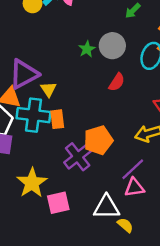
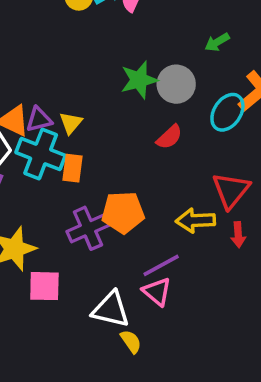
green star: (87, 49) -> (139, 80), size x1.5
purple triangle: (24, 74) -> (39, 120), moved, size x0.6
pink triangle: (134, 188) -> (157, 292), turned 35

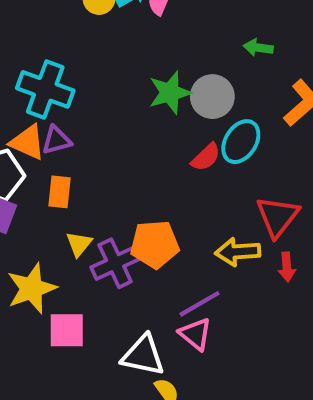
green arrow: (217, 42) -> (258, 48), turned 40
cyan ellipse: (227, 112) -> (241, 142), moved
yellow triangle: (71, 123) -> (79, 244), moved
cyan cross: (41, 154) -> (45, 89), moved
orange rectangle: (73, 168) -> (60, 192), moved

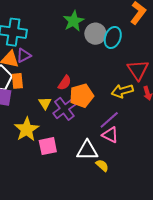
gray circle: (212, 97) -> (95, 34), moved
red semicircle: (206, 157) -> (65, 83), moved
orange rectangle: (60, 192) -> (17, 81), moved

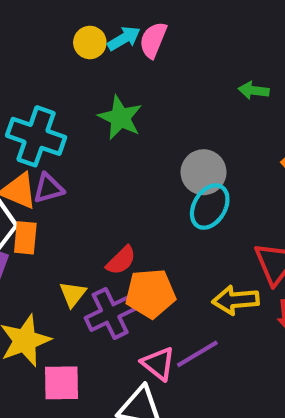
green star: (74, 21) -> (120, 118), moved, turned -30
cyan ellipse: (113, 37) -> (210, 207), moved
pink triangle: (110, 135) -> (158, 364), moved

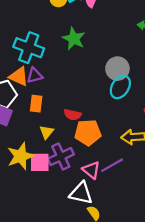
orange rectangle: (25, 238) -> (36, 104), moved
red semicircle: (121, 260) -> (73, 115), turned 56
purple cross: (110, 314) -> (61, 157), moved
pink square: (62, 383) -> (40, 162), moved

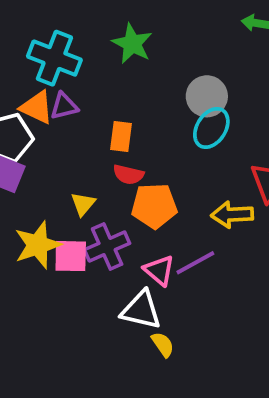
orange rectangle: (36, 104) -> (121, 137), moved

